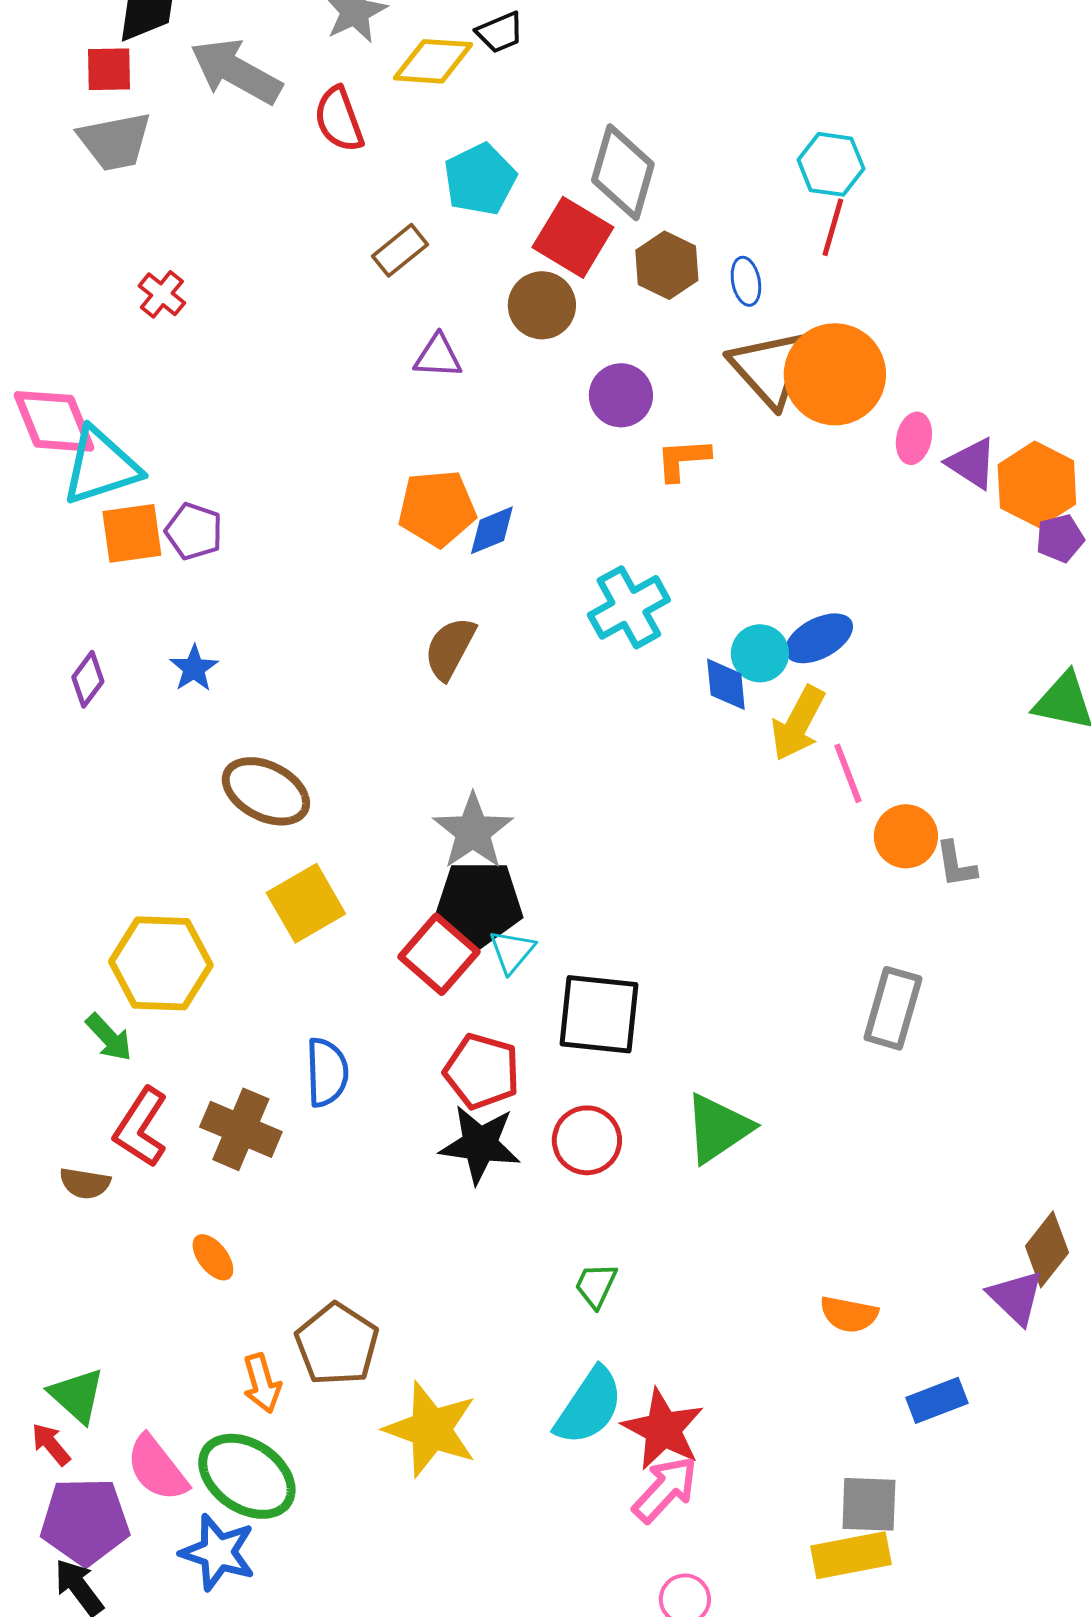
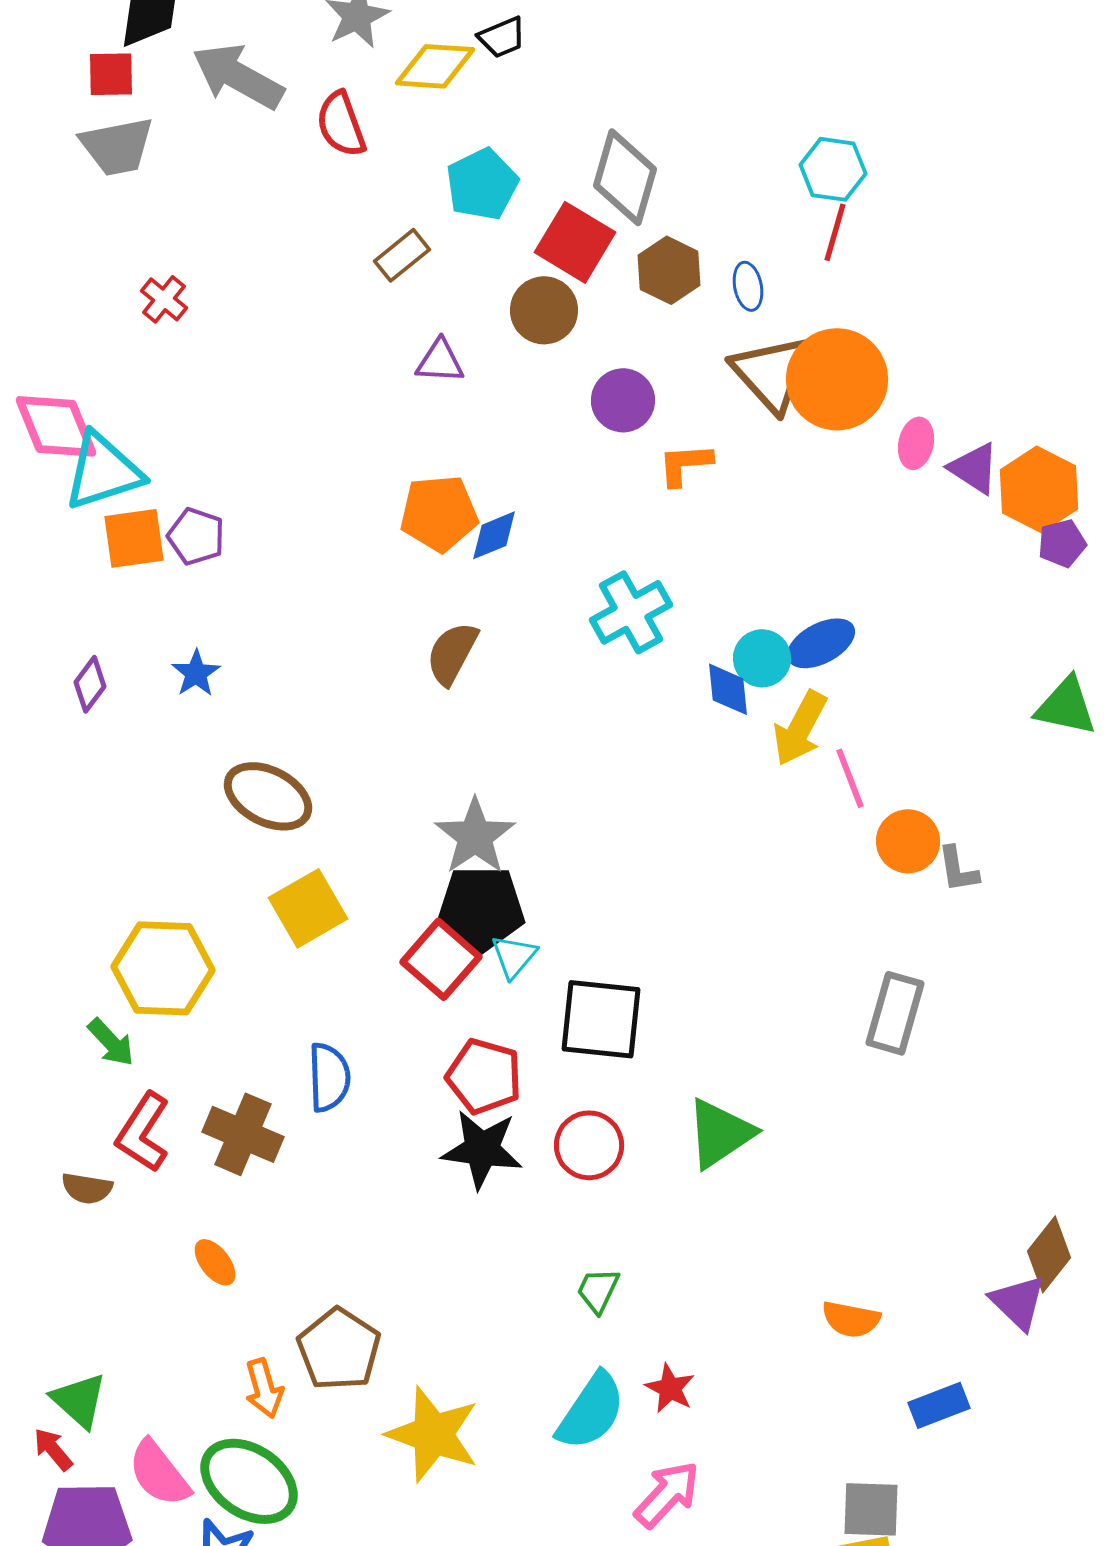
red star: (663, 1429) -> (670, 1388), moved, size x0.6

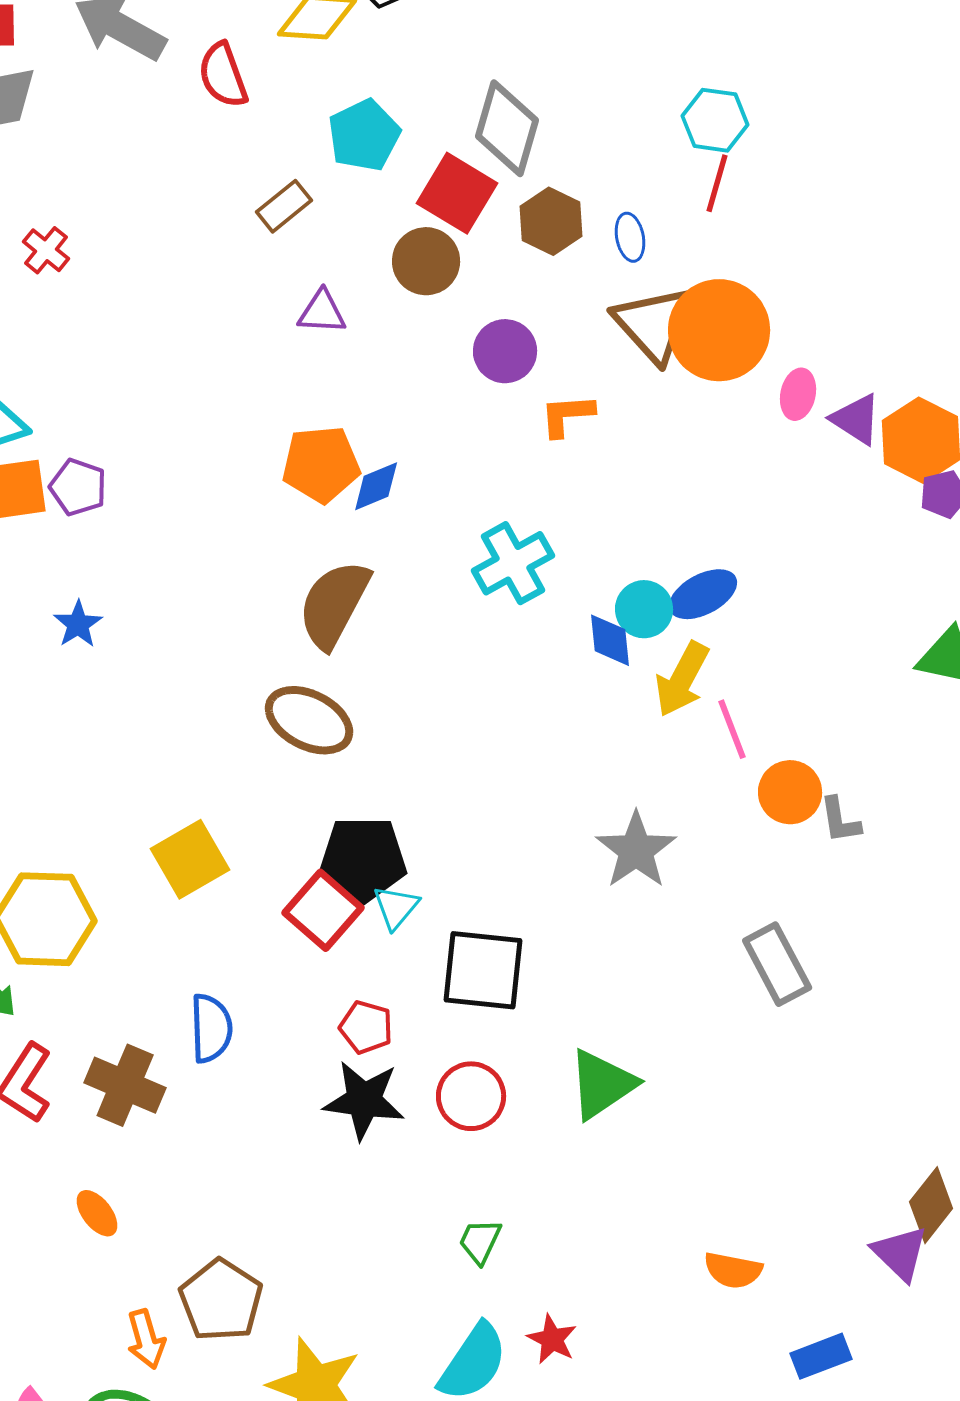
brown semicircle: (452, 653) -> (334, 604), size x1.4
brown ellipse: (268, 796) -> (309, 720), moved
gray star: (475, 836) -> (636, 850), moved
gray rectangle: (895, 1013) -> (777, 964), turned -44
red pentagon: (484, 1076) -> (366, 1027), size x0.7

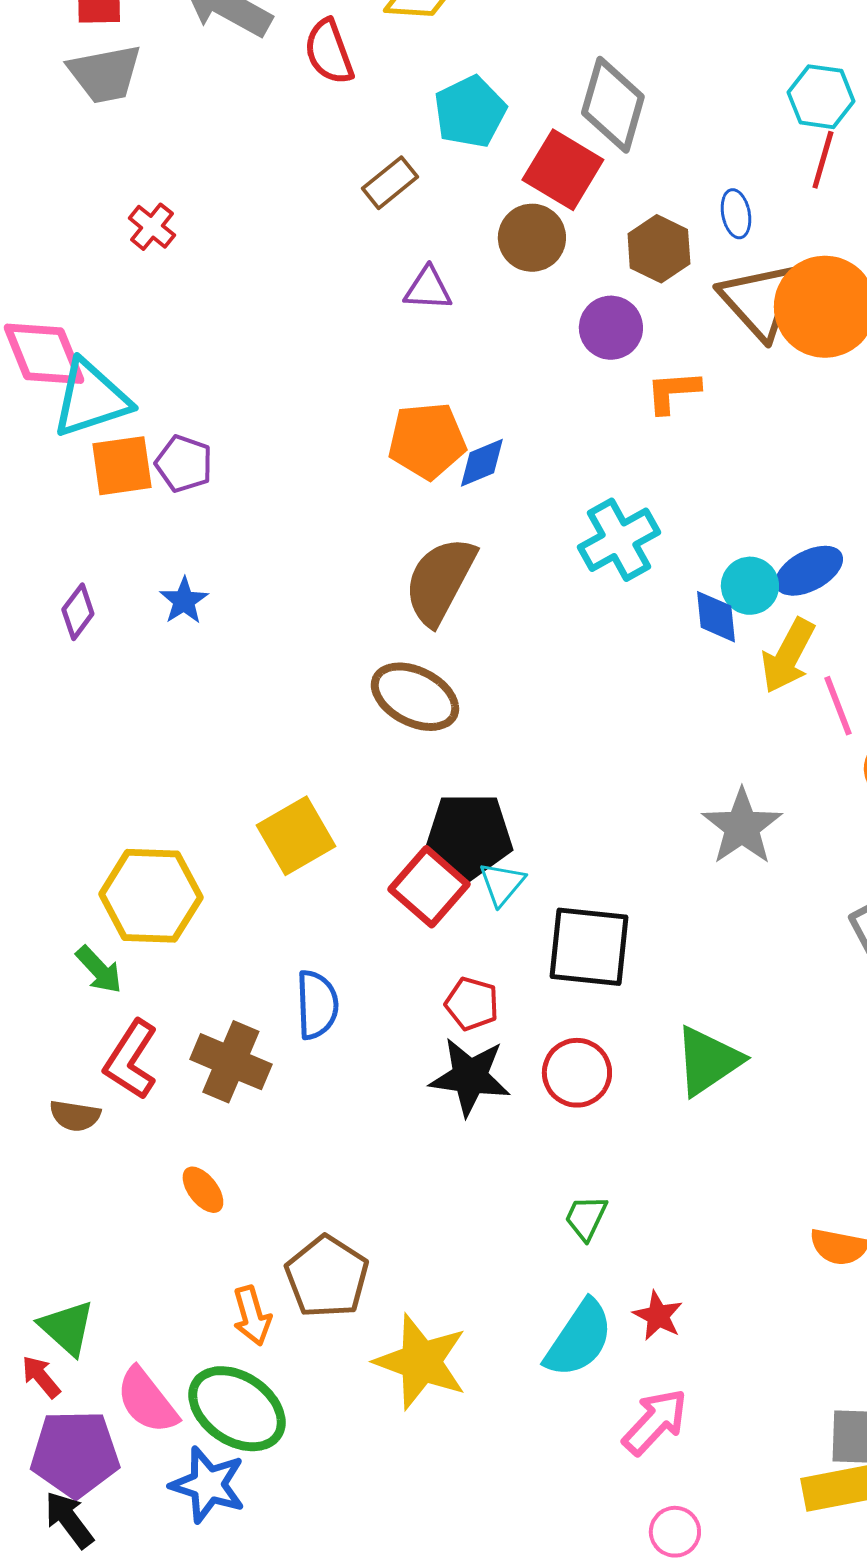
brown hexagon: (551, 221) -> (659, 249), moved

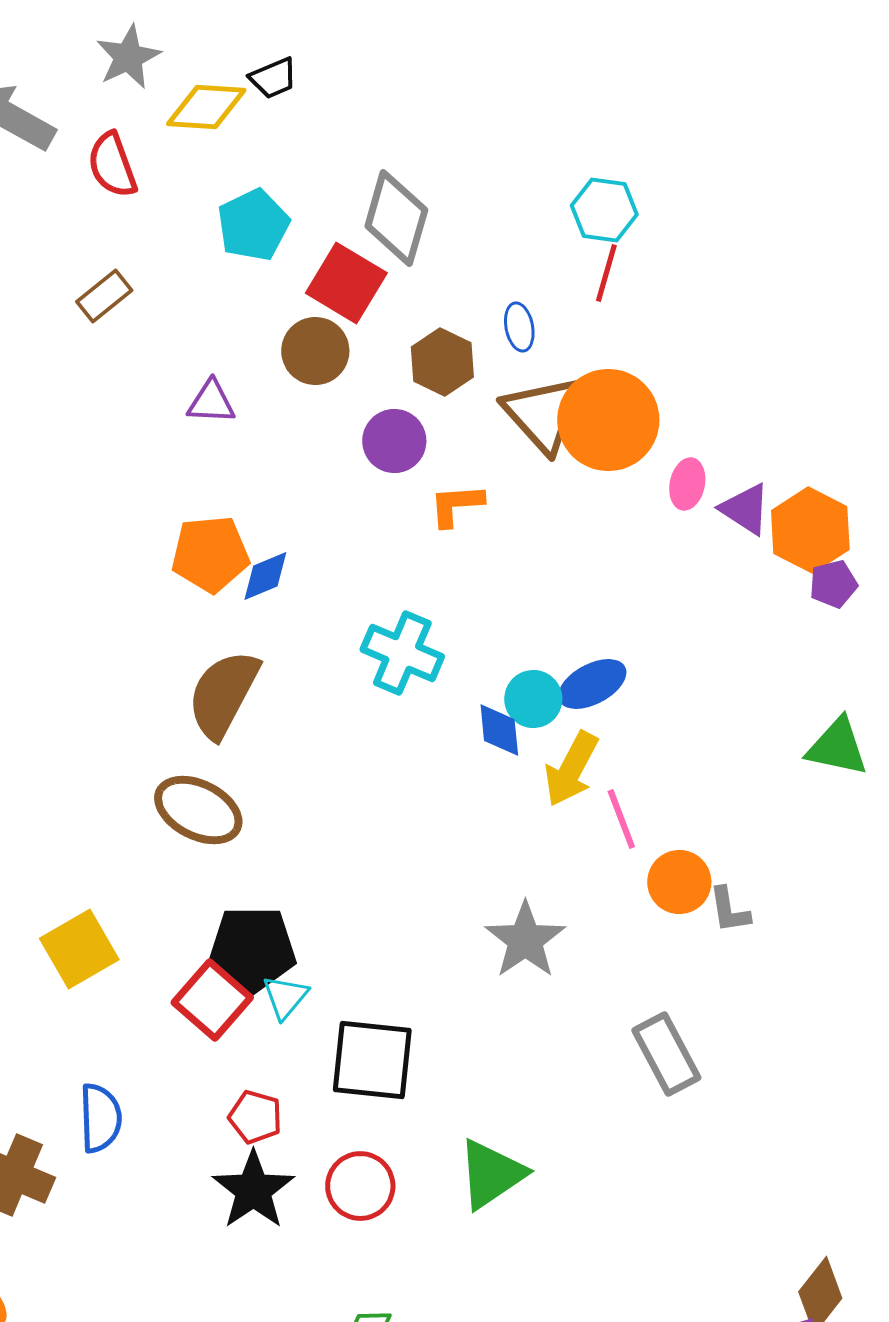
brown rectangle: (390, 183) -> (104, 296), moved
cyan cross: (619, 540) -> (402, 653), turned -38
black star: (470, 1077) -> (253, 1190), turned 30

